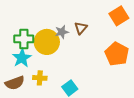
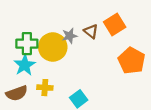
orange square: (119, 16) -> (115, 25), moved
brown triangle: (81, 28) -> (91, 31), turned -32

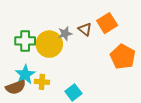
cyan star: (25, 65) -> (25, 75), moved

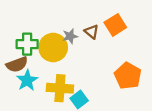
orange pentagon: (123, 57) -> (128, 76), moved
yellow cross: (42, 82) -> (60, 88), moved, size x1.6
brown semicircle: (16, 87) -> (17, 64), moved

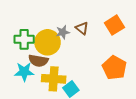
orange square: (115, 25) -> (114, 25), moved
brown semicircle: (17, 64) -> (38, 61), moved, turned 30
cyan star: (27, 80) -> (24, 72), turned 30

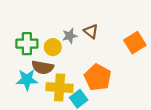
orange square: (114, 25) -> (135, 43), moved
yellow circle: (48, 42) -> (53, 47), size x0.6
orange pentagon: (114, 68) -> (98, 77), moved

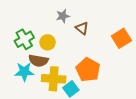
gray star: (70, 36) -> (63, 16), moved
green cross: (27, 44) -> (24, 39), turned -30

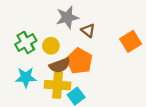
gray star: (63, 16) -> (67, 17), size x1.5
brown semicircle: (38, 61) -> (60, 65), moved, turned -30
orange pentagon: (88, 70) -> (79, 61), moved

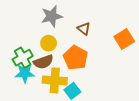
gray star: (67, 17) -> (52, 16), moved
green cross: (26, 43) -> (23, 58), moved
brown semicircle: (60, 65) -> (43, 62), moved

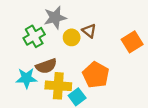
yellow circle: (49, 43) -> (72, 37), moved
green cross: (23, 58) -> (34, 36), moved
orange pentagon: (75, 58) -> (96, 75), moved

